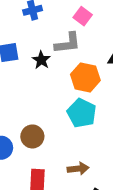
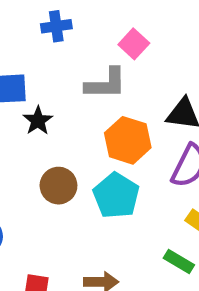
black star: (41, 60) -> (38, 121), moved
brown circle: (32, 136) -> (58, 186), moved

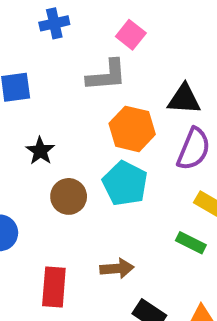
black star: (38, 121) -> (40, 151), moved
brown circle: (58, 186) -> (69, 196), moved

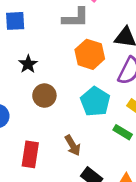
cyan pentagon: (125, 183) -> (95, 102), moved
brown arrow: (117, 268) -> (73, 145), turned 60

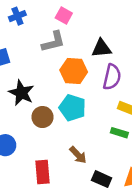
black star: (28, 64) -> (21, 93), size x1.5
cyan pentagon: (95, 102) -> (72, 108), moved

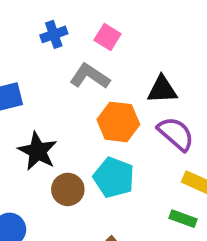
blue cross: (17, 16) -> (54, 34), moved
gray L-shape: (53, 42) -> (90, 76), turned -135
purple semicircle: (112, 77) -> (176, 134), turned -65

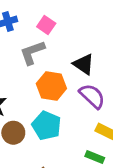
gray L-shape: (90, 76) -> (32, 52), turned -56
black triangle: (162, 90) -> (84, 64), turned 35

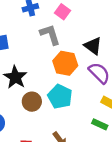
gray L-shape: (32, 52) -> (50, 35), turned 90

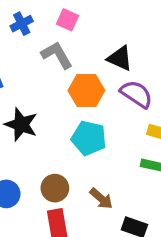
brown circle: (32, 102) -> (55, 188), moved

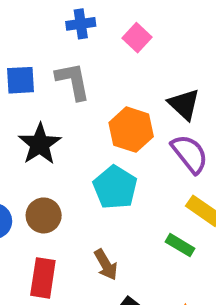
gray L-shape: (57, 55) -> (73, 81), moved
brown circle: (55, 188) -> (44, 215), moved

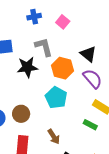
gray L-shape: (73, 81) -> (44, 47), moved
black star: (40, 144) -> (27, 67), moved, turned 30

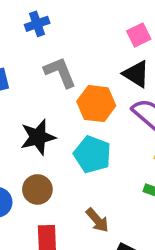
pink square: (63, 22) -> (139, 35), moved, turned 32
black star: (27, 67) -> (38, 137), moved

